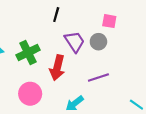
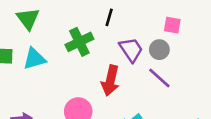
green cross: (28, 53) -> (79, 42), moved
purple line: (98, 77) -> (159, 78), moved, turned 60

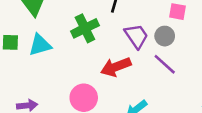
red arrow: (110, 81) -> (116, 67), turned 56

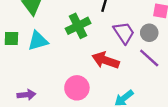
red arrow: (116, 67) -> (106, 60), turned 40

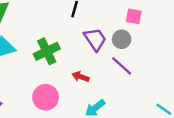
green cross: (78, 26) -> (47, 51), moved
red arrow: (106, 60) -> (81, 77), moved, size x0.6

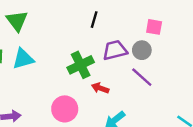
purple trapezoid: (95, 39) -> (115, 50), turned -70
green cross: (47, 51) -> (81, 65), moved

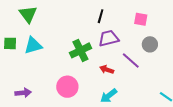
black line: (94, 20) -> (101, 16), moved
gray circle: (142, 50) -> (150, 44), moved
red arrow: (100, 88) -> (107, 70), moved

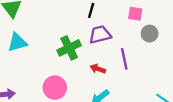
gray circle: (150, 44) -> (150, 34), moved
purple line: (131, 61) -> (124, 59), turned 36

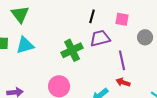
pink square: (135, 14) -> (122, 19), moved
red arrow: (98, 69) -> (123, 82), moved

